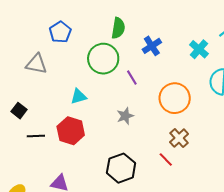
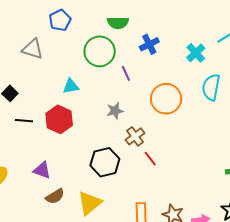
green semicircle: (118, 28) -> (118, 23), turned 75
brown cross: (179, 138) -> (135, 136), moved

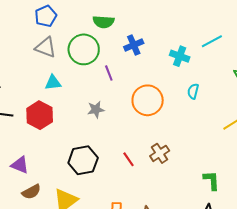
gray triangle: (33, 49) -> (46, 47), moved
cyan cross: (196, 53) -> (180, 56), turned -30
cyan semicircle: (211, 87) -> (193, 91), size x0.6
brown cross: (135, 136) -> (160, 153), moved

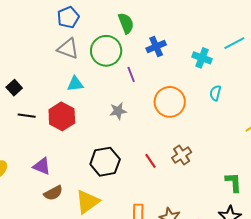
green semicircle: (104, 22) -> (126, 23), turned -115

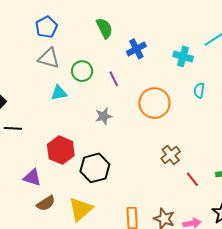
green circle: (106, 51) -> (82, 71), moved, size x0.7
red hexagon: (62, 116) -> (61, 150), moved
red line: (151, 161) -> (192, 179), moved

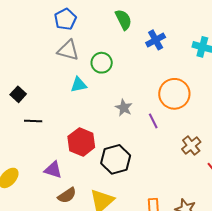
purple line: (114, 79) -> (153, 121), moved
gray star: (104, 116) -> (124, 108), turned -30

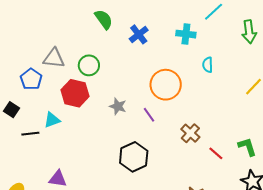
blue pentagon: (65, 19) -> (31, 79), moved
cyan triangle: (79, 85) -> (52, 120), moved
red hexagon: (81, 142) -> (75, 93), moved
black hexagon: (116, 159) -> (134, 157), moved

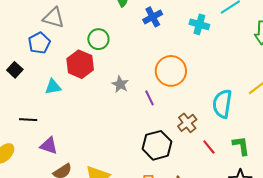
gray triangle: (54, 58) -> (54, 18), moved
cyan semicircle: (208, 65) -> (222, 104), moved, size x1.8
black line: (30, 134) -> (28, 120), moved
black hexagon: (134, 157) -> (157, 145), moved

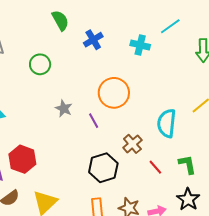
red hexagon: (80, 64) -> (22, 159), moved

